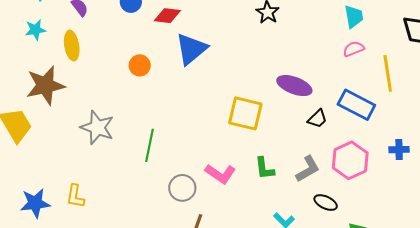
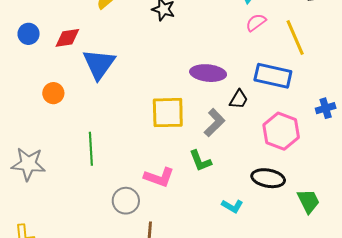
green line: (149, 145) -> (91, 149), moved
gray L-shape: (308, 169) -> (214, 123), moved
black ellipse: (326, 203) -> (268, 178), size x1.4

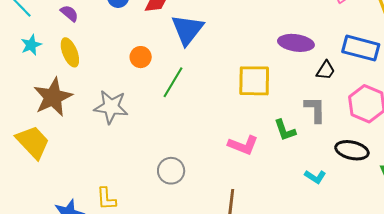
gray L-shape: (214, 123) -> (315, 109), moved, turned -48
green line: (91, 149) -> (173, 82), moved, turned 32
gray star: (28, 164) -> (111, 107), moved
gray circle: (126, 201) -> (171, 171), moved

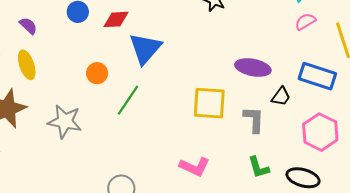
gray L-shape: (315, 109) -> (254, 120), moved
green L-shape: (285, 130) -> (259, 167), moved

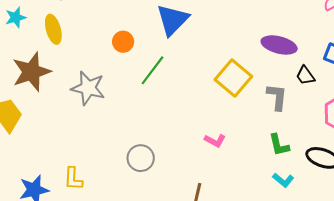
black trapezoid: (281, 96) -> (305, 76), turned 105
yellow square: (209, 103) -> (233, 78), turned 33
pink L-shape: (195, 167) -> (215, 141), size x0.7

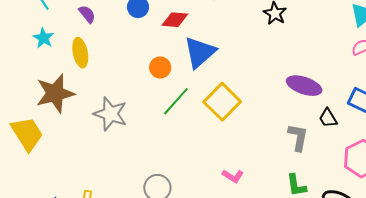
cyan star: (16, 17) -> (44, 38), turned -30
orange circle: (123, 42) -> (160, 67), moved
yellow square: (233, 78) -> (222, 102), moved

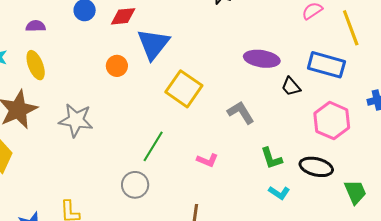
purple semicircle: (87, 14) -> (36, 26), turned -42
green line: (176, 101) -> (153, 146), moved
gray L-shape: (298, 137) -> (241, 113), moved, turned -32

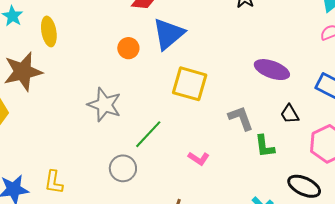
black trapezoid: (291, 87) -> (290, 114), moved
yellow square: (184, 89) -> (190, 84), turned -30
gray star: (76, 120) -> (104, 105), moved
green L-shape: (271, 158) -> (265, 146), moved

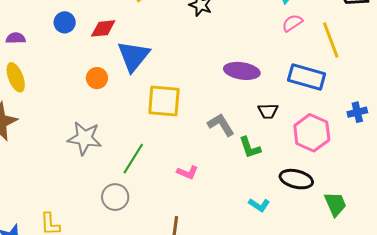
black trapezoid: (290, 114) -> (268, 111), turned -50

